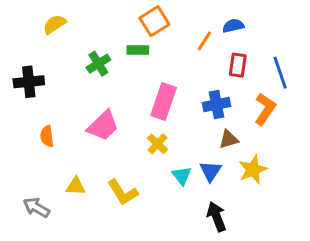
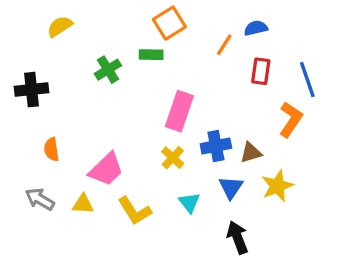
blue cross: (217, 104) -> (216, 146), moved
pink trapezoid: (103, 126) -> (106, 169), moved
cyan triangle: (182, 176) -> (189, 202), moved
gray arrow: (36, 207) -> (40, 199), moved

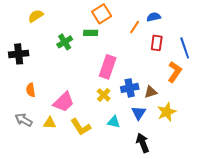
cyan triangle: (189, 202) -> (114, 122), turned -40

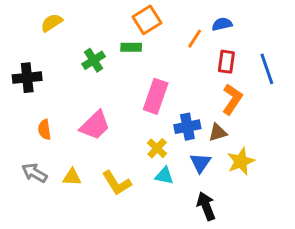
orange L-shape: (175, 72) -> (232, 99), moved
yellow cross: (104, 95) -> (157, 148), moved
pink trapezoid: (64, 102) -> (95, 125), moved

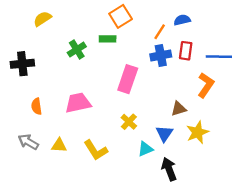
blue line: (267, 69) -> (219, 57), turned -70
orange L-shape: (232, 99) -> (206, 85), moved
pink trapezoid: (95, 125) -> (78, 103), turned -148
blue cross: (187, 127) -> (161, 55), moved
cyan triangle: (164, 176) -> (145, 149), moved, turned -35

